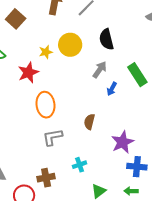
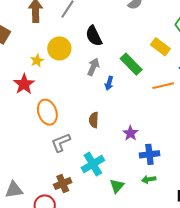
purple star: (123, 142) -> (130, 133), size x0.7
cyan cross: (80, 165) -> (93, 164), size x1.6

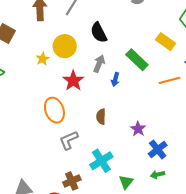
red star: (24, 84) -> (73, 81), moved
blue cross: (149, 154) -> (158, 149), turned -30

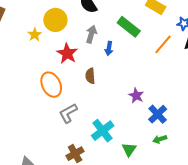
orange line: (170, 80) -> (163, 44), turned -30
brown semicircle: (101, 117) -> (90, 76), moved

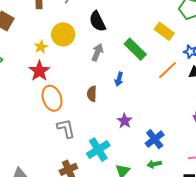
blue arrow: (109, 48) -> (119, 79), moved
red star: (67, 53) -> (39, 71), moved
purple star: (136, 96) -> (125, 121), moved
gray L-shape: (68, 113) -> (66, 128), turned 100

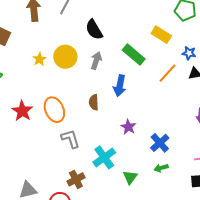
yellow circle: (63, 34) -> (65, 57), moved
red star: (39, 71) -> (22, 111), moved
blue arrow: (119, 79) -> (120, 86), size x1.5

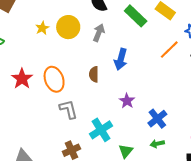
green rectangle: (134, 55) -> (136, 16), moved

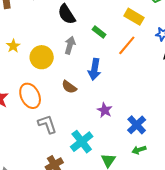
green rectangle: (136, 16) -> (99, 32), moved, size x0.6
yellow circle: (68, 27) -> (42, 57), moved
orange line: (169, 50) -> (127, 45), moved
brown semicircle: (94, 74) -> (69, 87), turned -49

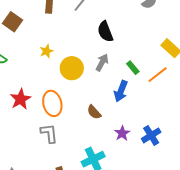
green rectangle: (99, 32) -> (133, 68), moved
brown semicircle: (69, 87) -> (94, 112), moved
gray L-shape: (47, 124) -> (49, 133), moved
blue cross: (137, 125) -> (151, 135), moved

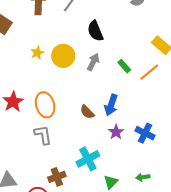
yellow circle: (72, 68) -> (63, 56), moved
blue arrow: (121, 91) -> (111, 105), moved
blue cross: (151, 135) -> (145, 133), turned -30

